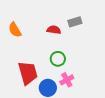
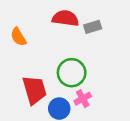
red semicircle: (54, 30) -> (65, 18), moved, size x1.5
green circle: (58, 59) -> (72, 73), size x1.5

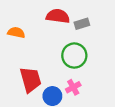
orange semicircle: (18, 37) -> (16, 33), turned 133
green circle: (72, 73) -> (74, 56), moved

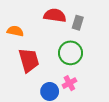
gray rectangle: (82, 24) -> (78, 23), turned -56
red trapezoid: (30, 80) -> (29, 60), moved

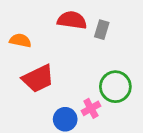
green circle: (70, 53) -> (115, 87), moved
red trapezoid: (29, 60) -> (38, 79), turned 80

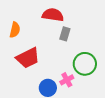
gray rectangle: (102, 30) -> (65, 34), moved
orange semicircle: (20, 40) -> (15, 30), turned 91

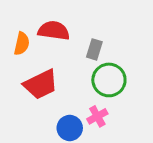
red semicircle: (53, 15) -> (54, 31), moved
green circle: (85, 64) -> (109, 80), moved

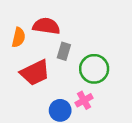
gray rectangle: (94, 49) -> (64, 51), moved

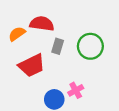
orange semicircle: (19, 37) -> (17, 34), turned -138
green circle: (94, 69) -> (90, 46), moved

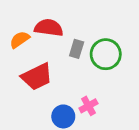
gray rectangle: (58, 46) -> (77, 49), moved

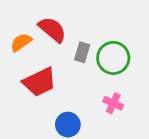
red semicircle: (49, 28) -> (52, 30), turned 32
pink cross: (88, 106) -> (113, 103), moved, turned -36

